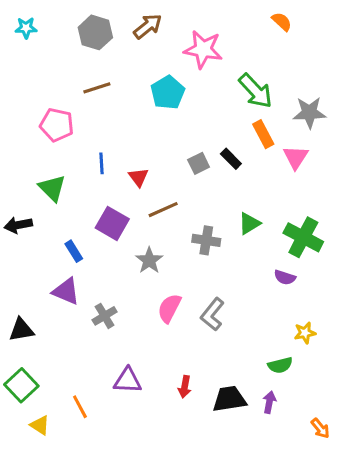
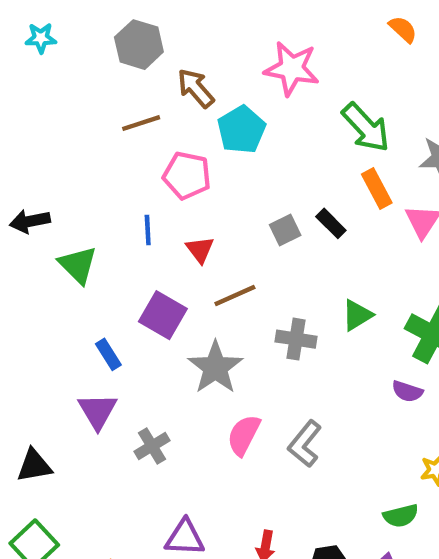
brown arrow: (148, 26) -> (196, 88), moved, turned -92
pink pentagon: (57, 125) -> (187, 175), moved
black arrow: (18, 225) -> (30, 221), moved
gray star: (149, 260) -> (215, 367), size x1.4
purple triangle: (66, 291) -> (98, 411), turned 36

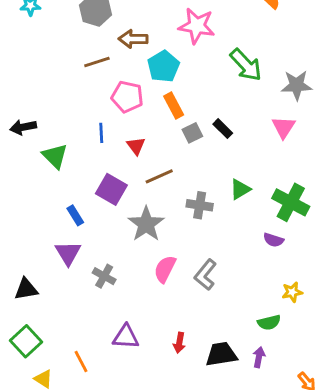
brown arrow: (196, 88) -> (133, 39), turned -48
orange rectangle: (377, 189) -> (174, 105), moved
gray cross: (152, 446) -> (104, 276), turned -30

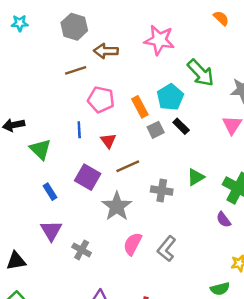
cyan pentagon: (163, 66) -> (170, 97), moved
blue rectangle: (75, 215) -> (50, 192), moved
purple semicircle: (273, 240) -> (224, 220), turned 35

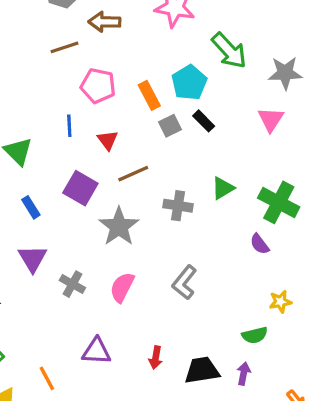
pink semicircle: (133, 244) -> (122, 287), moved

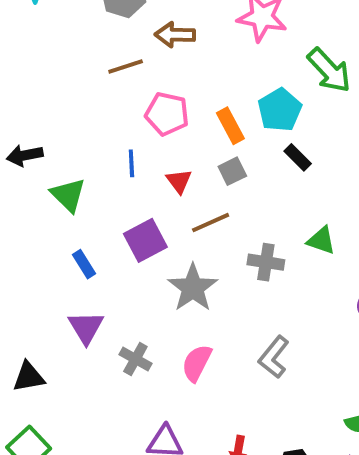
gray square: (170, 126) -> (232, 171), moved
purple square: (80, 188) -> (145, 240), turned 32
green triangle: (223, 188) -> (321, 240), turned 50

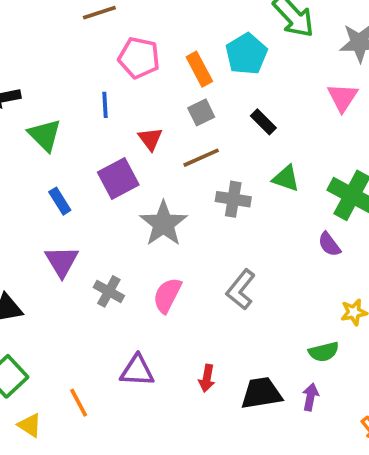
black rectangle: (298, 157) -> (263, 122), moved
red triangle: (179, 181) -> (150, 139), moved
brown line: (211, 223) -> (201, 158), moved

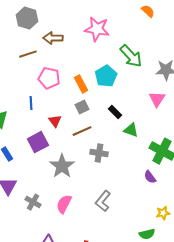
green triangle: (286, 178) -> (131, 130), moved

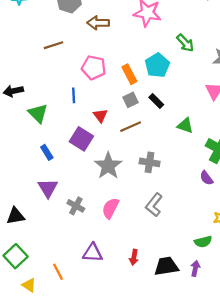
brown line: (28, 54) -> (54, 45), moved
green arrow: (131, 56) -> (185, 43), size x0.7
black rectangle: (115, 112) -> (156, 101), moved
purple square: (38, 142) -> (81, 139), turned -30
gray cross: (99, 153) -> (150, 162), moved

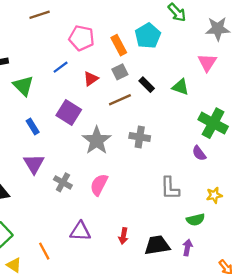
blue line: (74, 95) -> (61, 67), turned 56
black rectangle: (156, 101) -> (147, 85), moved
red triangle: (100, 116) -> (91, 79), moved, turned 32
green triangle: (185, 126) -> (180, 87), moved
gray L-shape: (154, 205) -> (170, 188), moved, turned -40

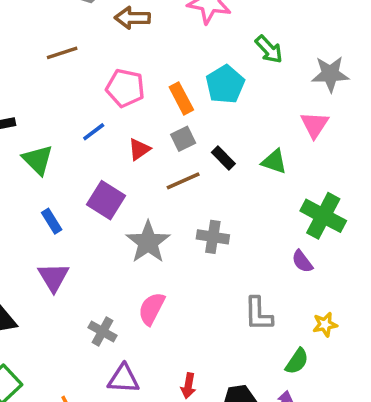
gray cross: (63, 182) -> (102, 331), moved
green semicircle: (196, 220) -> (297, 361), turned -42

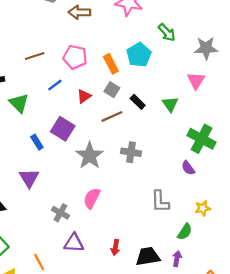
brown line: (62, 53) -> (35, 56), moved
gray square: (183, 139) -> (112, 90), turned -32
green triangle: (274, 162) -> (170, 104), turned 36
blue rectangle: (52, 221) -> (37, 142), moved

